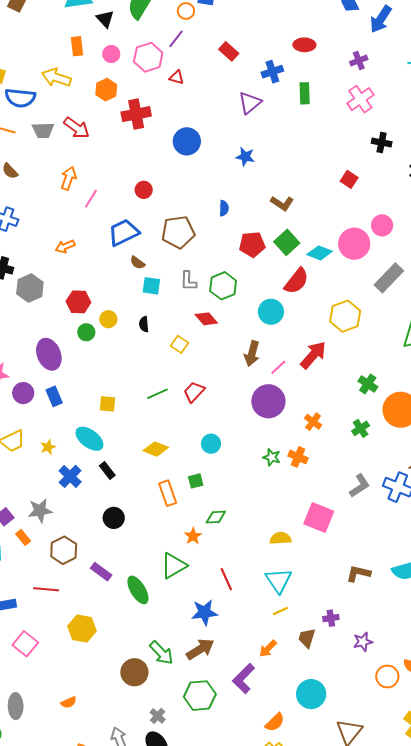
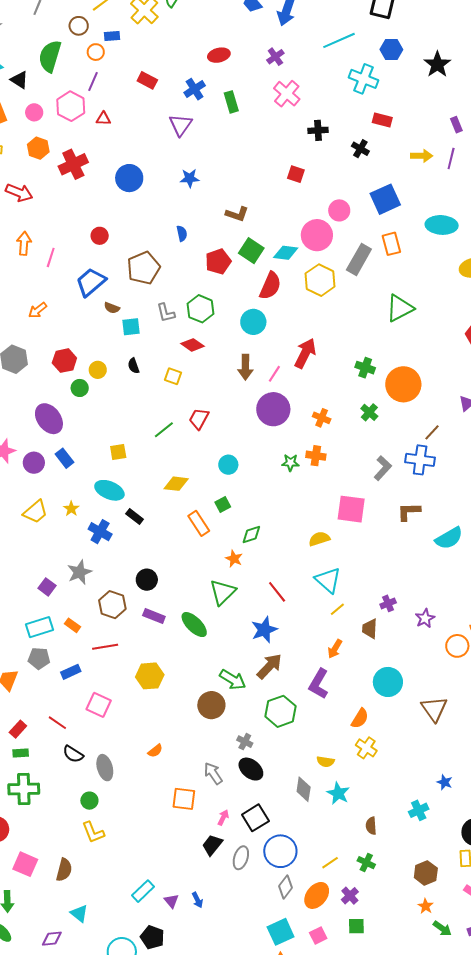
yellow hexagon: (345, 316) -> (320, 280), moved
black circle: (114, 518) -> (147, 580), moved
orange rectangle: (23, 537) -> (72, 625), moved
brown L-shape: (358, 573) -> (409, 512), moved

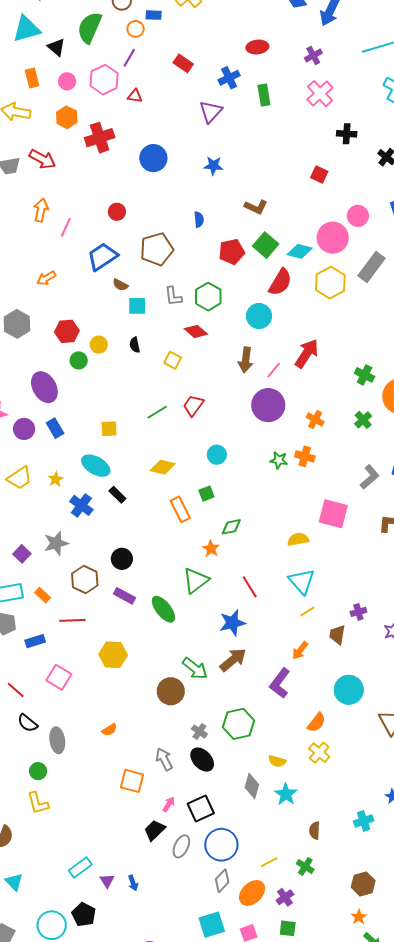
green hexagon: (281, 711) -> (238, 724), moved

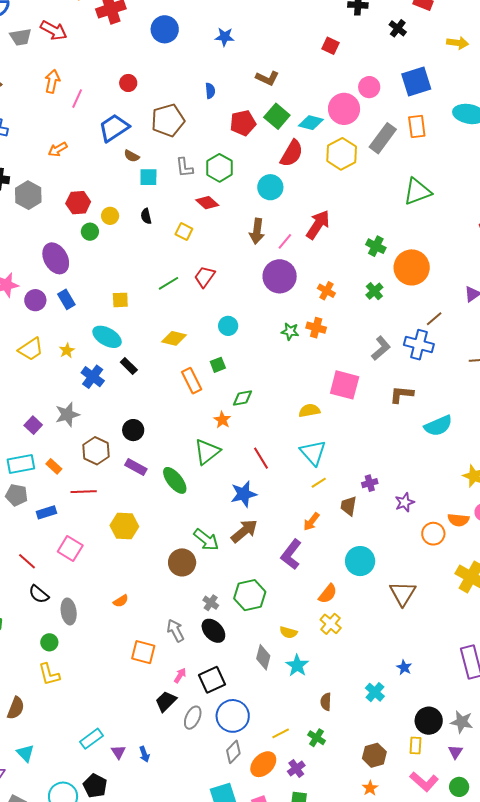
cyan cross: (364, 821) -> (375, 692), turned -30

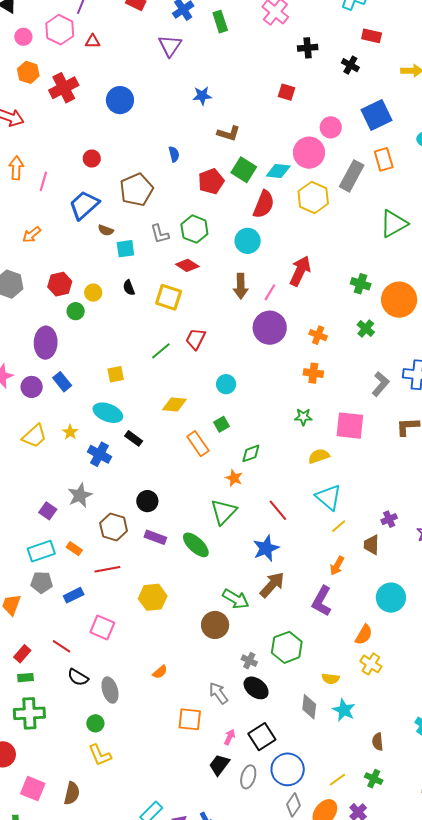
blue star: (225, 37) -> (202, 96), moved
yellow square: (184, 231) -> (169, 297), size x1.5
purple ellipse: (56, 258) -> (46, 343), turned 40
green star: (290, 331) -> (303, 417), moved

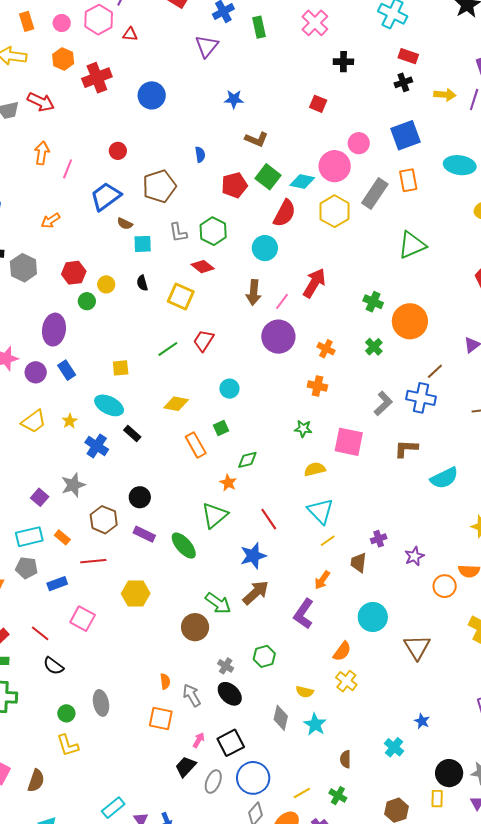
black cross: (350, 65) -> (403, 82), moved, turned 36
green hexagon: (287, 647) -> (264, 656), size x0.7
orange semicircle: (160, 672) -> (165, 681), moved, turned -63
gray ellipse: (110, 690) -> (101, 703), moved

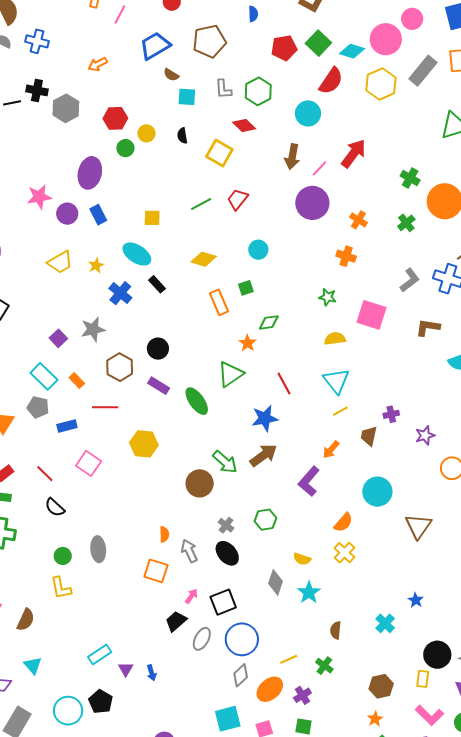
cyan rectangle: (29, 537) -> (44, 376), turned 52

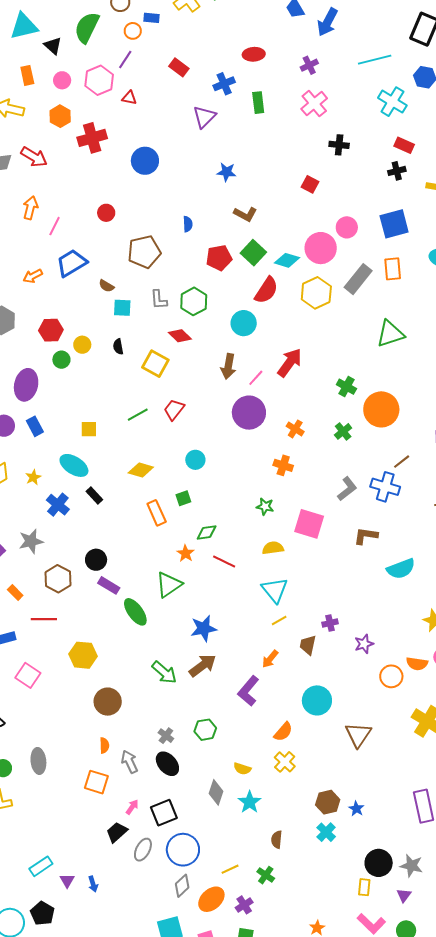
blue trapezoid: (155, 46) -> (72, 263), moved
red line: (284, 384) -> (224, 561), moved, turned -35
purple rectangle: (159, 386) -> (109, 585), moved
brown circle: (200, 483) -> (108, 702), moved
brown hexagon: (381, 686) -> (328, 802), moved

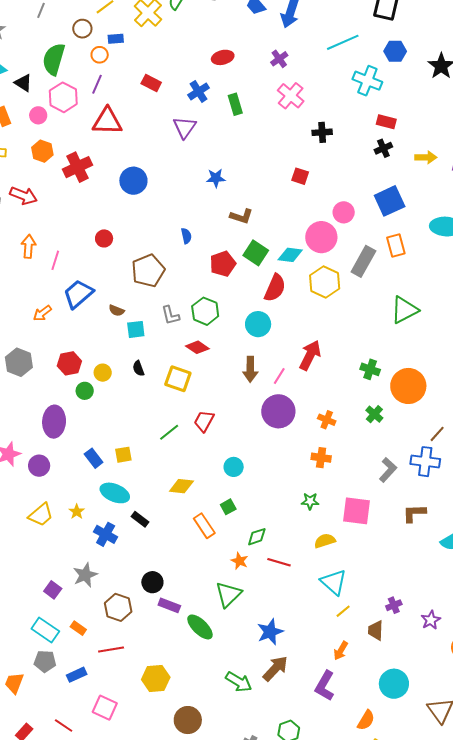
pink hexagon: (99, 80) -> (63, 97), moved
red triangle: (129, 98) -> (107, 121), size x2.0
blue rectangle: (35, 426) -> (94, 458), moved

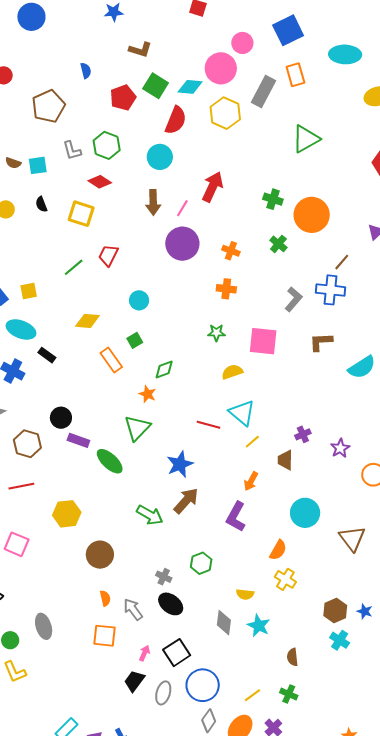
brown semicircle: (117, 311) -> (13, 163), moved
red line: (279, 562) -> (208, 425), moved

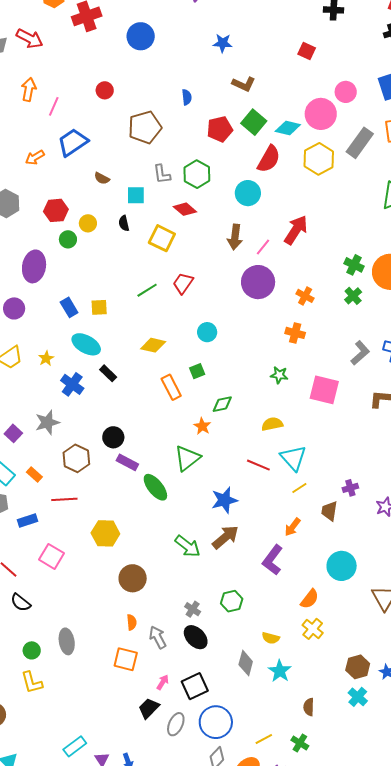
cyan square: (38, 165) -> (136, 195), moved
green cross: (273, 199) -> (354, 265), moved
yellow semicircle: (232, 372) -> (272, 424), moved

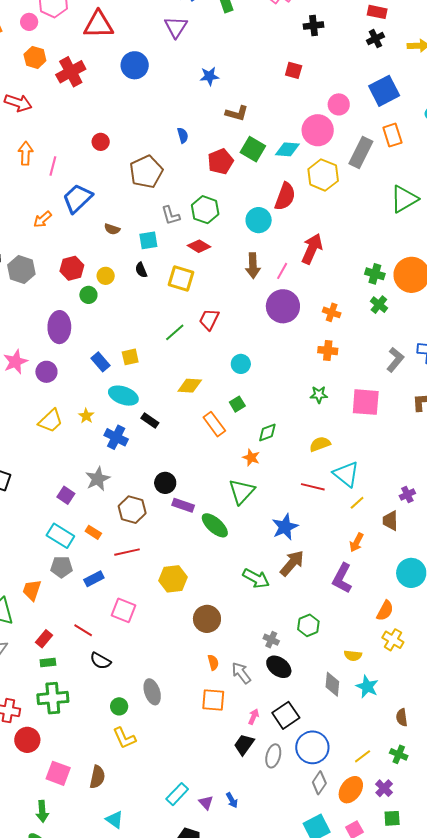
blue circle: (141, 36) -> (135, 65), moved
red semicircle: (269, 159) -> (285, 196), moved

